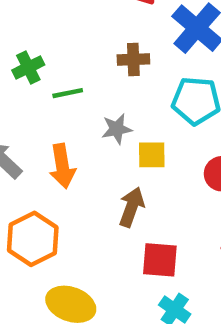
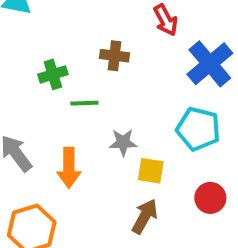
brown cross: (133, 59) -> (115, 56), moved
brown arrow: (132, 207) -> (145, 216), moved

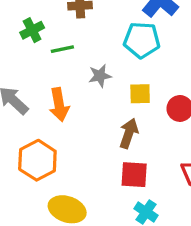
cyan pentagon: (198, 129) -> (142, 40), moved
yellow square: (151, 171) -> (140, 94), moved

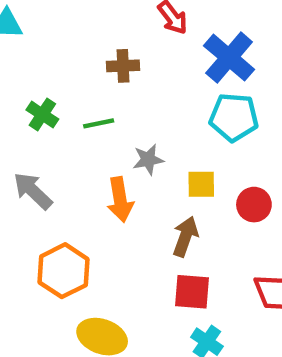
green cross: (32, 30) -> (42, 114), moved, turned -30
cyan pentagon: (142, 40) -> (234, 117), moved
orange arrow: (59, 105) -> (120, 200), moved

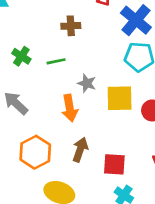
gray star: (148, 160) -> (87, 83), turned 30
yellow square: (201, 184) -> (120, 98), size x1.5
brown arrow: (185, 237) -> (80, 150), moved

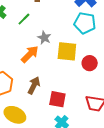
green line: (56, 61) -> (24, 19), turned -40
orange arrow: (70, 108) -> (30, 54), turned -132

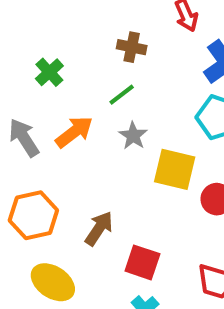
green line: (24, 19) -> (122, 95), moved
orange arrow: (30, 54) -> (74, 132), moved

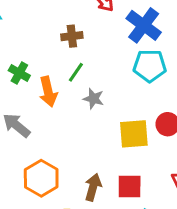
orange arrow: (74, 132) -> (48, 92), moved, turned 132
yellow square: (175, 169) -> (134, 134), moved
brown arrow: (99, 228) -> (93, 187), moved

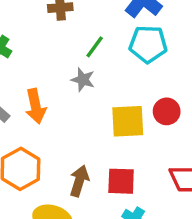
green line: (76, 72) -> (95, 47), moved
orange arrow: (48, 92) -> (36, 106), moved

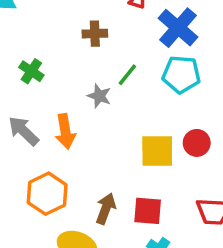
gray star: (83, 80) -> (99, 96), moved

